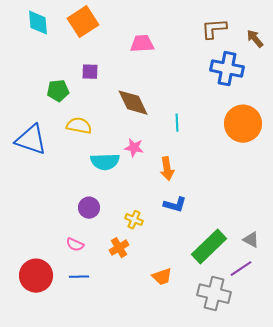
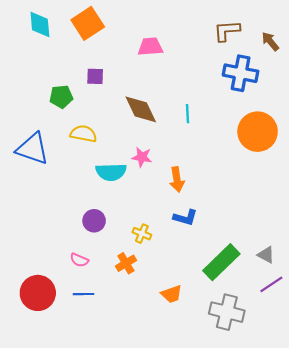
cyan line: (177, 123) -> (187, 114), moved
purple line: (241, 269) -> (271, 284), moved

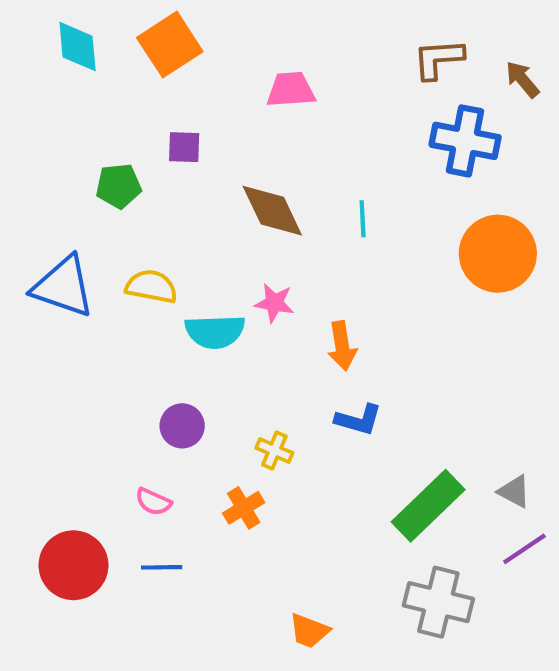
yellow semicircle: (83, 134) -> (151, 286), moved
orange trapezoid: (172, 294) -> (309, 631), moved, turned 40

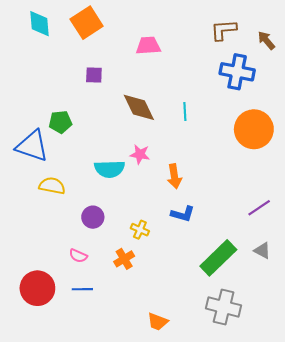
green pentagon: (119, 186) -> (60, 122), moved
yellow semicircle: (151, 286) -> (52, 186), moved
purple line: (524, 549) -> (259, 208), moved

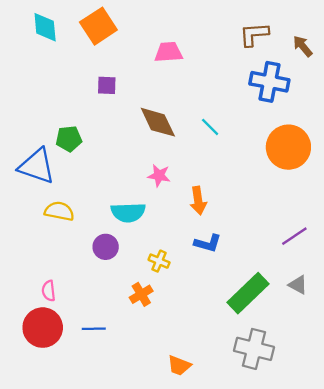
cyan line: (185, 111) -> (210, 127), turned -42
cyan semicircle: (110, 169) -> (128, 212), moved
pink semicircle: (78, 256) -> (49, 291), moved, turned 60

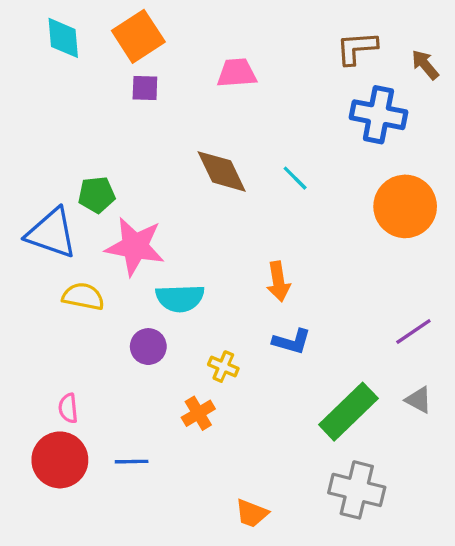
purple square: (107, 85) -> (145, 88), moved
pink star: (159, 176) -> (135, 246), moved, size x1.8

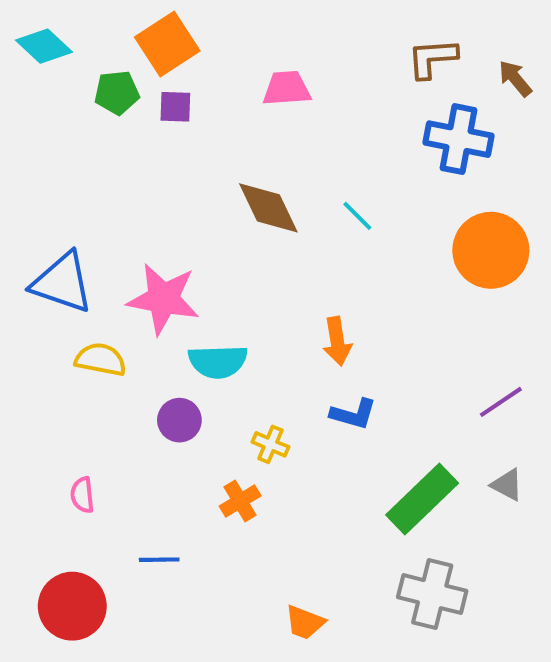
cyan diamond: (63, 38) -> (44, 46), moved, turned -42
green pentagon: (97, 195) -> (117, 93), moved
red circle: (60, 460) -> (72, 606), moved

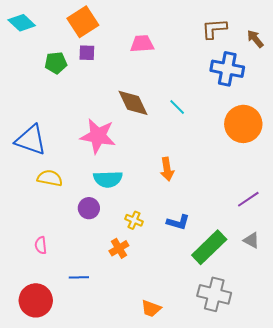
green pentagon: (117, 93) -> (56, 63), moved
pink star: (163, 299) -> (98, 136), moved
blue L-shape: (353, 414) -> (178, 222), moved

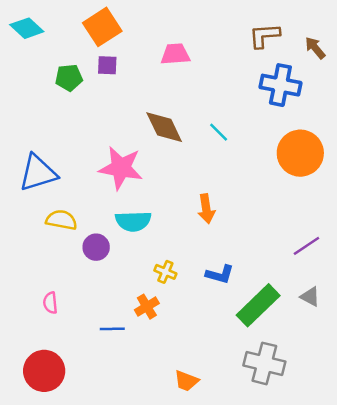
blue triangle: (31, 140) -> (38, 173), turned -36
purple circle: (89, 208) -> (96, 247), moved
blue line: (79, 277) -> (112, 329), moved

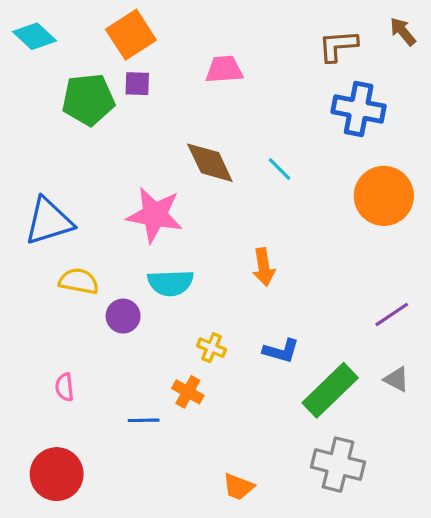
brown arrow: (315, 48) -> (403, 32), moved
green pentagon: (69, 78) -> (88, 99), size x1.5
orange cross: (147, 307) -> (188, 392), turned -30

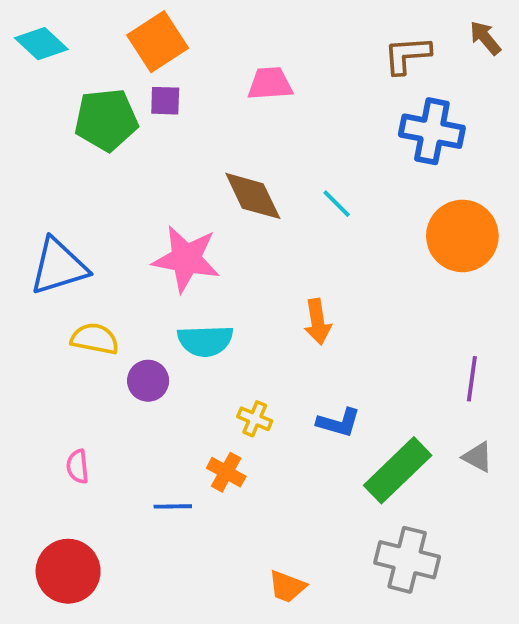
purple line: (392, 314) -> (472, 379), turned -48

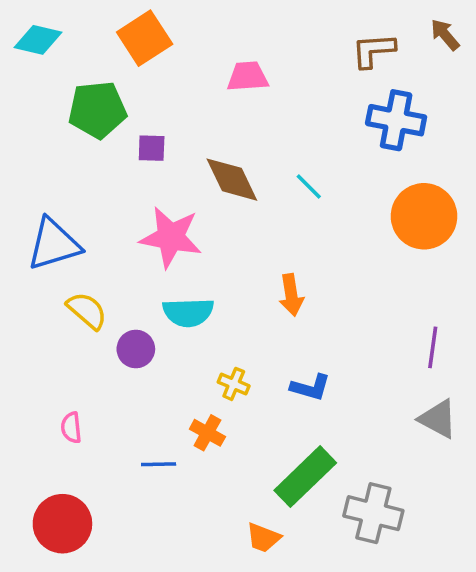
cyan diamond: (41, 44) -> (38, 40), turned -30
purple square: (165, 101) -> (152, 148), moved
yellow semicircle: (95, 339) -> (87, 311), turned 30
gray triangle: (478, 457) -> (438, 419), size x1.4
green rectangle: (398, 470) -> (305, 477), moved

